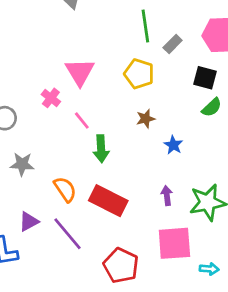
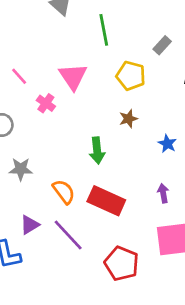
green line: (145, 26) -> (104, 30), moved
brown star: (146, 119) -> (128, 119), moved
pink line: (82, 120) -> (19, 76), moved

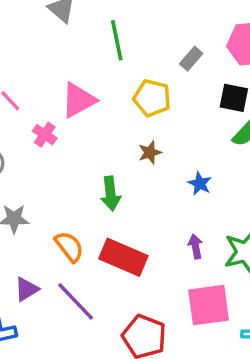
pink triangle: (73, 77) -> (79, 100), turned 36

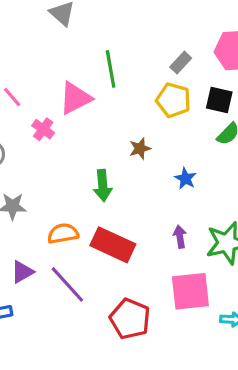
green line: (117, 40) -> (111, 69), moved
yellow pentagon: (152, 98) -> (173, 100), moved
orange semicircle: (69, 247) -> (63, 233), turned -64

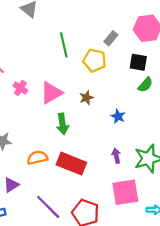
pink triangle: (75, 98) -> (51, 93), moved
yellow pentagon: (173, 100) -> (95, 60), moved
purple line: (67, 284) -> (48, 207), moved

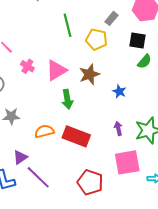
brown star: (86, 98) -> (89, 74), size x1.5
purple line: (48, 207) -> (38, 177), moved

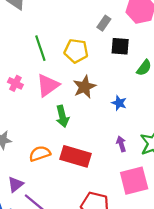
green line: (67, 25) -> (40, 48), moved
yellow pentagon: (96, 39) -> (76, 51), moved
black square: (137, 40) -> (120, 46), moved

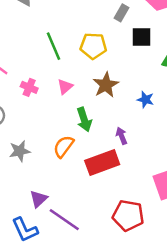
pink triangle: (48, 85) -> (65, 87), size x0.6
purple arrow: (121, 144) -> (121, 136), moved
orange semicircle: (40, 154) -> (64, 146), moved, turned -30
red rectangle: (76, 156) -> (102, 163), turned -32

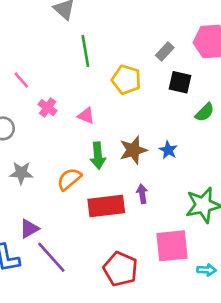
green line: (54, 46) -> (85, 51), moved
brown star: (106, 85) -> (133, 150), moved
pink triangle: (65, 87) -> (86, 116), turned 49
purple arrow: (121, 136) -> (142, 194), moved

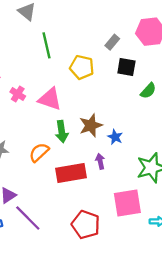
pink triangle: (86, 116) -> (50, 99), size x1.6
blue star: (168, 150) -> (115, 137), moved

